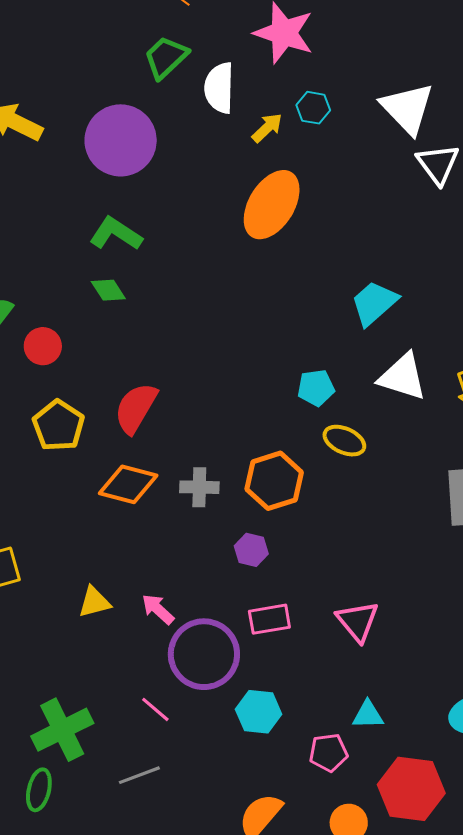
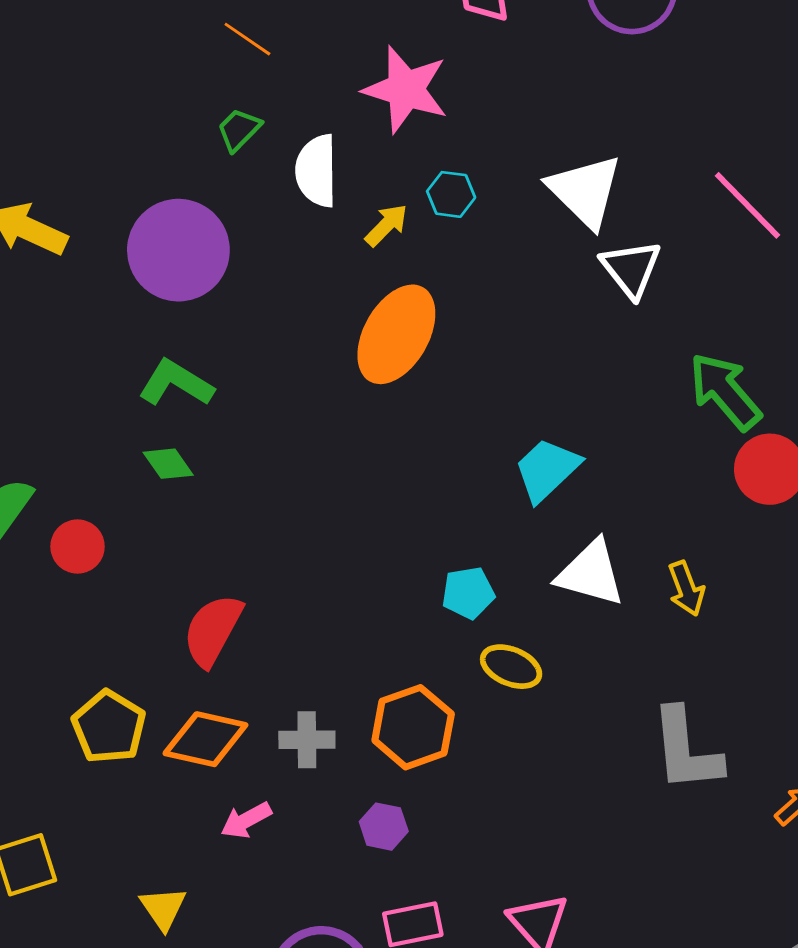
green trapezoid: (166, 57) -> (239, 130), size x0.7
yellow pentagon: (58, 426) -> (109, 727), moved
yellow triangle: (94, 602) -> (163, 908), turned -48
pink arrow: (158, 609) -> (246, 820), moved, turned -69

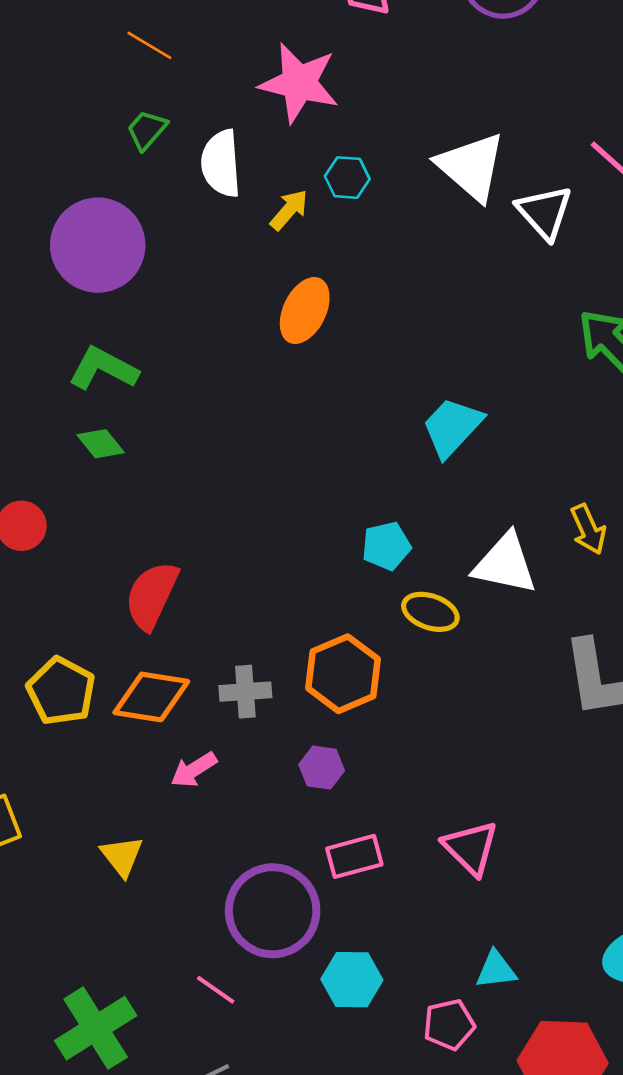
white triangle: (631, 269) -> (544, 212), moved
orange ellipse: (396, 334) -> (305, 311), size x0.7
white triangle: (591, 573) -> (505, 564), moved

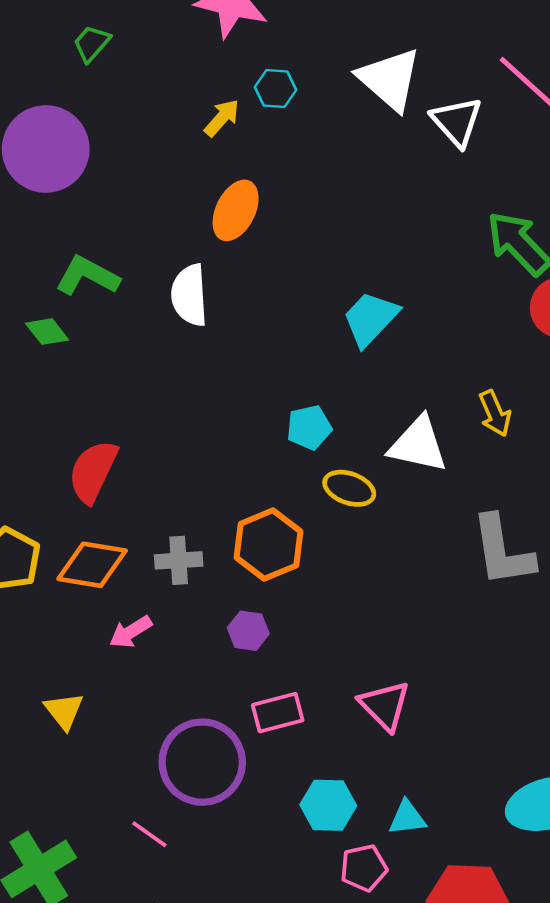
white semicircle: (221, 163) -> (189, 295), moved
green L-shape: (103, 369) -> (87, 276), moved
cyan hexagon: (352, 980) -> (328, 805), moved

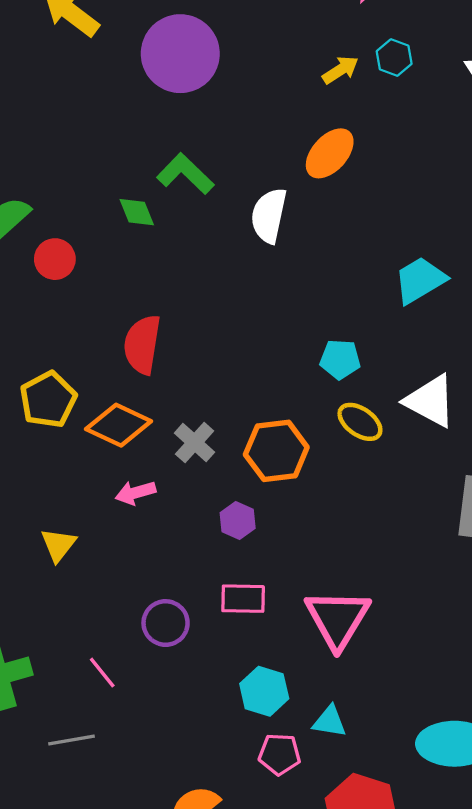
red semicircle: (93, 471) -> (142, 344), turned -32
gray cross: (179, 560) -> (195, 443), turned 30
pink triangle: (385, 706) -> (337, 619), size x1.4
purple circle: (202, 762) -> (166, 623), size x0.6

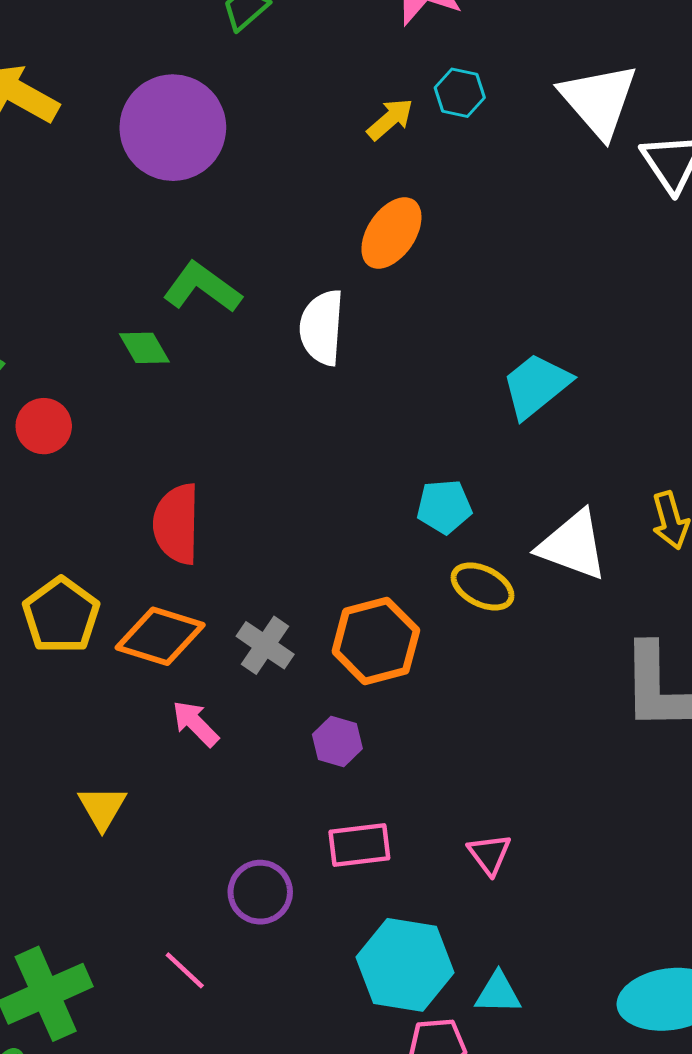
pink arrow: (135, 493) -> (195, 723), turned 69
pink triangle: (337, 619) -> (489, 854), size x0.5
cyan hexagon: (264, 691) -> (405, 965), size x1.4

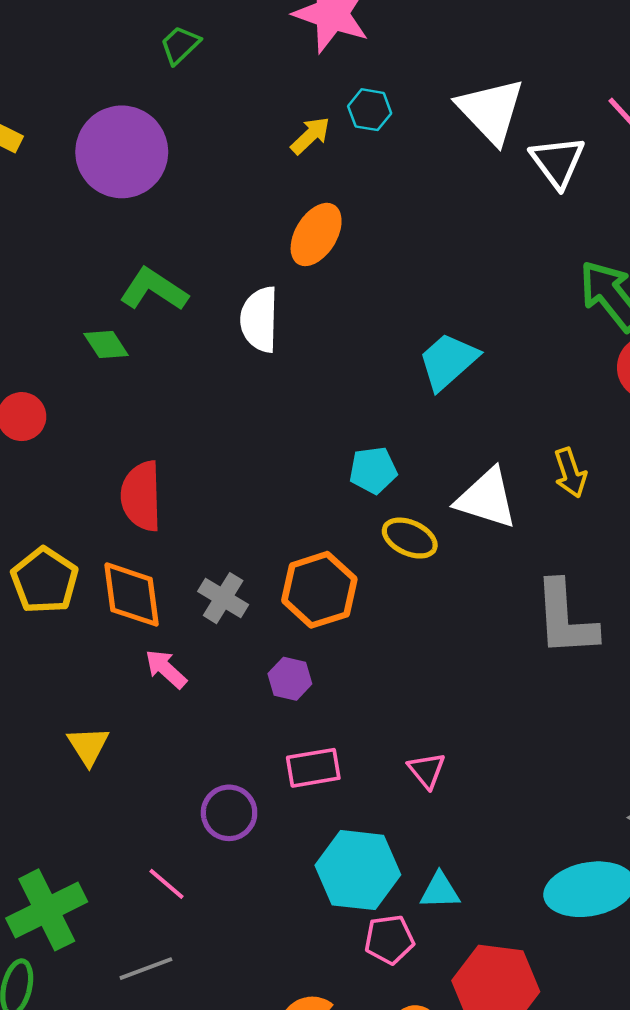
orange diamond: (160, 636) -> (132, 594), turned 68

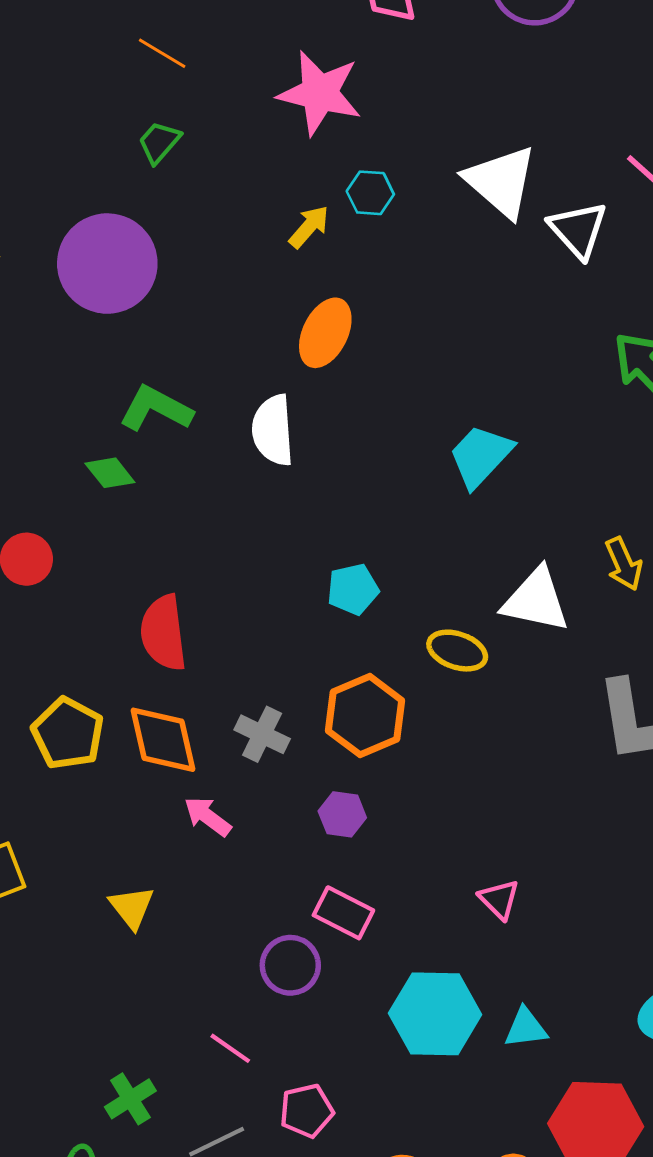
cyan pentagon: (373, 470) -> (353, 589), moved
pink rectangle: (313, 768) -> (343, 913), moved, turned 42
green cross: (47, 910) -> (130, 1099), moved, size x0.6
pink pentagon: (389, 939) -> (307, 1111), moved

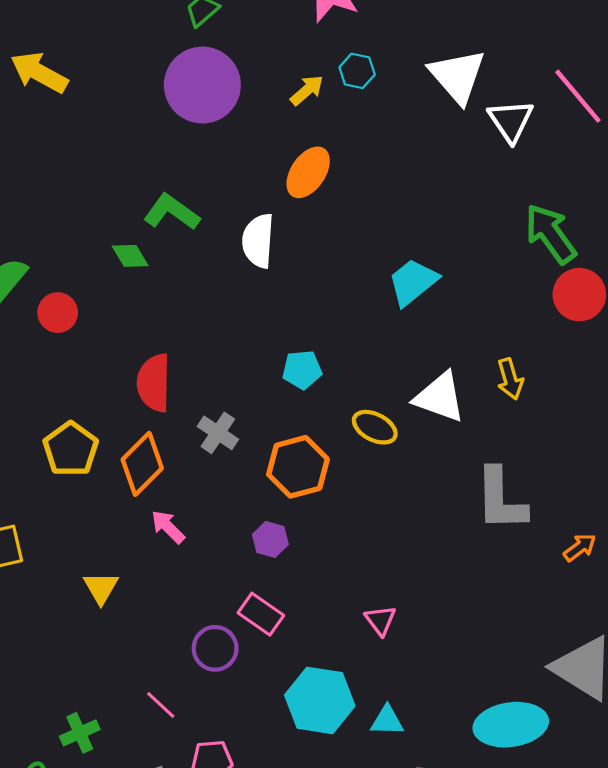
purple circle: (107, 264) -> (202, 85), moved
gray cross: (262, 734) -> (218, 433), moved
orange diamond: (163, 740) -> (142, 464), turned 50

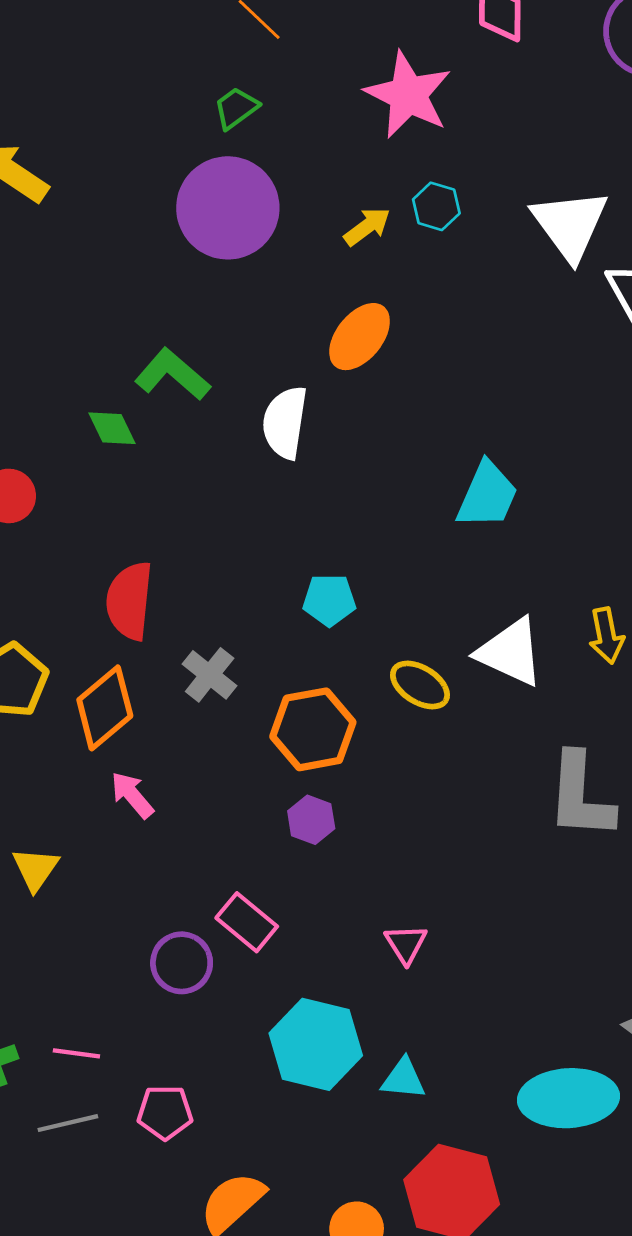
cyan trapezoid: (413, 282) -> (487, 495), turned 148
purple hexagon: (270, 539) -> (311, 820), moved
pink line: (161, 705) -> (76, 1053), moved, turned -40

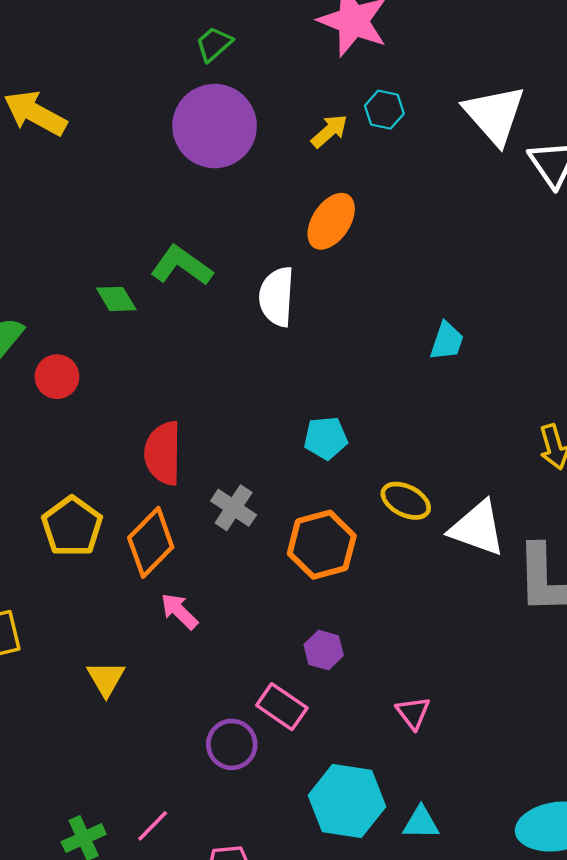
green diamond: (112, 428) -> (116, 299), moved
cyan trapezoid: (487, 495) -> (447, 341), size x0.7
white triangle: (510, 652) -> (477, 528), moved
purple hexagon: (311, 820) -> (324, 650), moved
pink line: (76, 1053) -> (153, 826), turned -48

